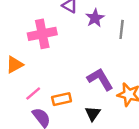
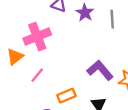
orange triangle: (15, 65) -> (15, 57), moved
pink line: (33, 93) -> (37, 75), moved

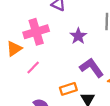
purple star: (85, 13) -> (78, 36), moved
orange rectangle: (66, 96) -> (68, 89), moved

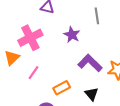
orange rectangle: (68, 89) -> (62, 88), moved

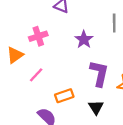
pink cross: (30, 38) -> (38, 36), size x0.7
purple L-shape: (90, 63) -> (99, 73), turned 50

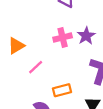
pink cross: (38, 36) -> (63, 37), moved

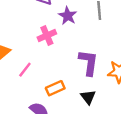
purple star: (86, 36) -> (68, 16), moved

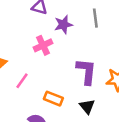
purple star: (68, 16) -> (63, 25), turned 30
orange rectangle: (55, 88) -> (53, 99), turned 48

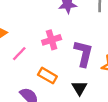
pink cross: (43, 45) -> (52, 40), moved

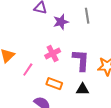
black triangle: (79, 88) -> (83, 89), turned -48

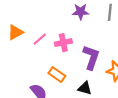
pink line: (28, 70) -> (40, 39), moved

